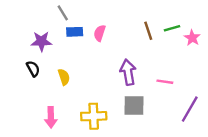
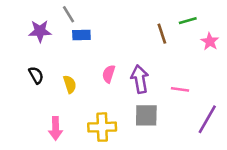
green line: (172, 28) -> (188, 21), moved
pink semicircle: (100, 33) -> (109, 74), moved
purple star: (41, 41) -> (40, 31), moved

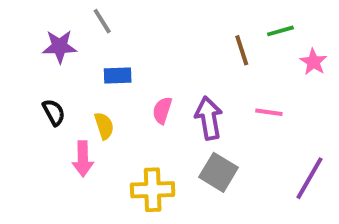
blue rectangle: (81, 35) -> (118, 75), moved
pink line: (180, 89) -> (269, 112), moved
gray square: (146, 115) -> (218, 172), turned 30
pink arrow: (56, 128) -> (83, 159), moved

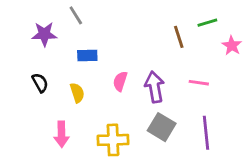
pink arrow: (83, 159) -> (62, 134), moved
purple line: (310, 178) -> (206, 133), moved, turned -36

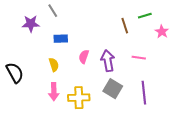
black semicircle: (40, 83) -> (15, 73), moved, size x1.5
pink arrow: (62, 134) -> (54, 92), moved

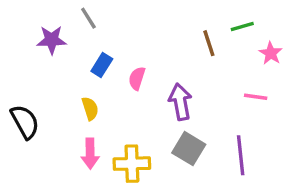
blue rectangle: (61, 39) -> (102, 65), turned -56
pink semicircle: (84, 57) -> (137, 78), moved
pink line: (139, 58) -> (256, 97), moved

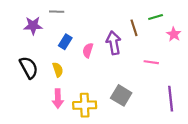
gray line: (88, 18) -> (57, 12), turned -56
pink line: (256, 97) -> (151, 62), moved
purple arrow: (180, 102) -> (114, 43), moved
black semicircle: (25, 122) -> (29, 68), moved
purple line: (241, 155) -> (171, 99), moved

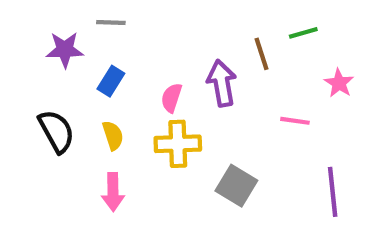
pink star: (174, 34) -> (339, 83), moved
blue rectangle: (65, 42) -> (111, 81), moved
yellow cross: (85, 105) -> (178, 144), moved

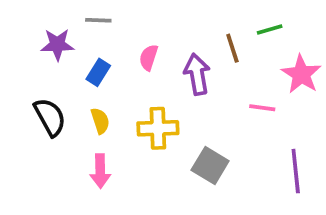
pink star: (339, 83) -> (301, 74), size x1.5
pink semicircle: (172, 98) -> (149, 57), moved

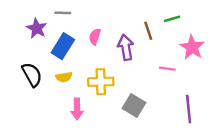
purple star: (57, 44) -> (37, 28), turned 30
blue rectangle: (98, 72) -> (63, 46), size x1.5
yellow semicircle: (100, 121) -> (64, 77), turned 98
pink arrow: (100, 171) -> (77, 109), moved

